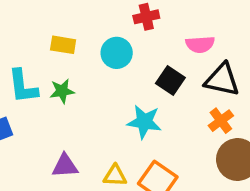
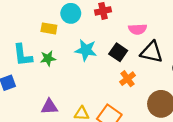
cyan circle: (117, 53) -> (71, 13), moved
orange cross: (221, 121) -> (128, 79), moved
cyan star: (144, 122) -> (86, 50), moved

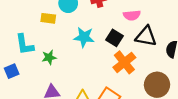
green star: (48, 58) -> (49, 57), moved
orange cross: (128, 79) -> (124, 62), size x1.5

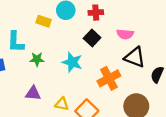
cyan star: (84, 37) -> (72, 62), moved
black square: (114, 38) -> (92, 38), moved

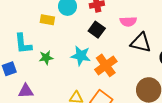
orange cross: (109, 78) -> (106, 65), moved
purple triangle: (33, 93) -> (26, 91), moved

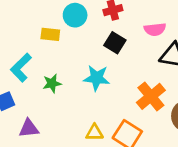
cyan L-shape: (23, 44) -> (21, 68), turned 55
orange cross: (106, 65) -> (151, 96), moved

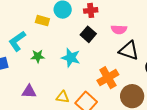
purple triangle: (29, 128) -> (29, 92), moved

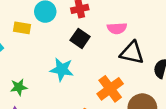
green star: (38, 56) -> (19, 87), moved

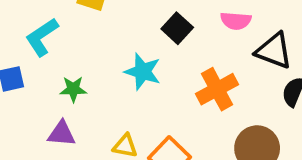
black triangle: (132, 53) -> (274, 51), moved
orange cross: (110, 89) -> (217, 89), moved

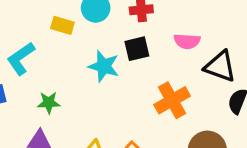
black square: (177, 28) -> (137, 49), turned 35
cyan star: (143, 72) -> (104, 66), moved

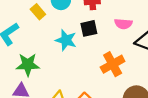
yellow rectangle: (62, 25) -> (38, 12), turned 32
green star: (49, 103) -> (28, 65), size x1.5

